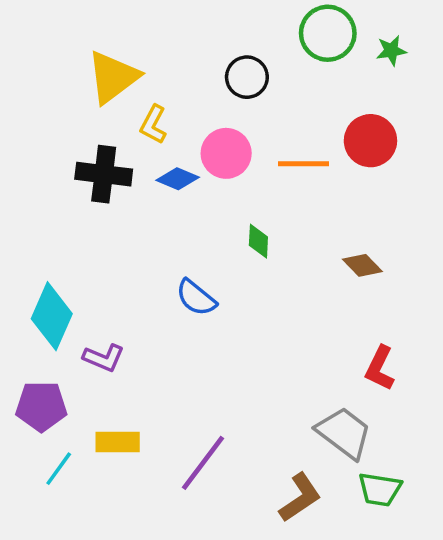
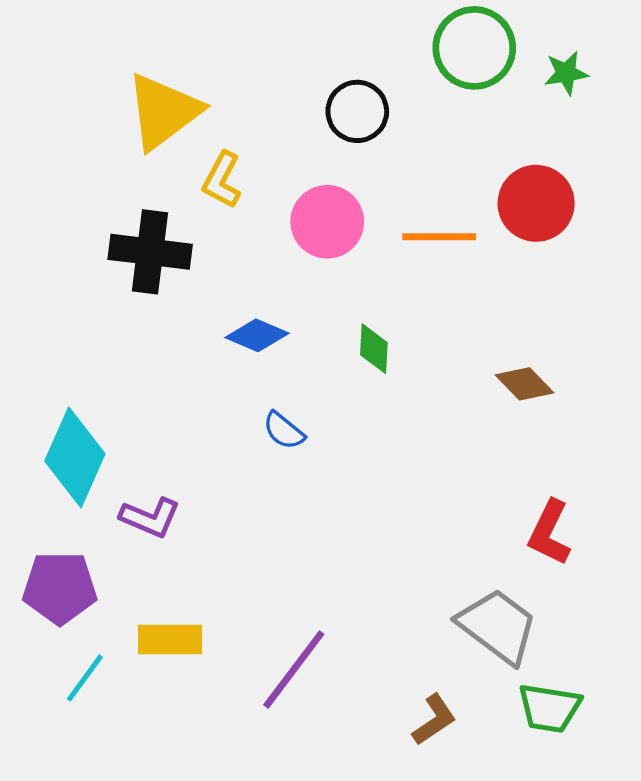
blue diamond: (178, 179) -> (257, 335), moved
blue semicircle: (196, 298) -> (284, 431), size x0.7
brown L-shape: (300, 498) -> (434, 720), size x0.7

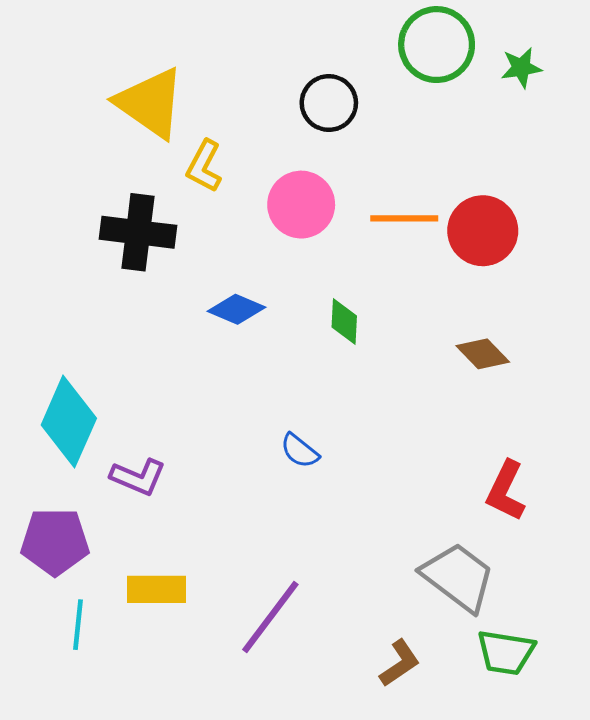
yellow triangle: (163, 111) -> (150, 103), turned -48
red circle: (536, 203) -> (483, 231), moved
blue semicircle: (284, 431) -> (300, 451), moved
cyan line: (85, 678) -> (78, 625), turned -30

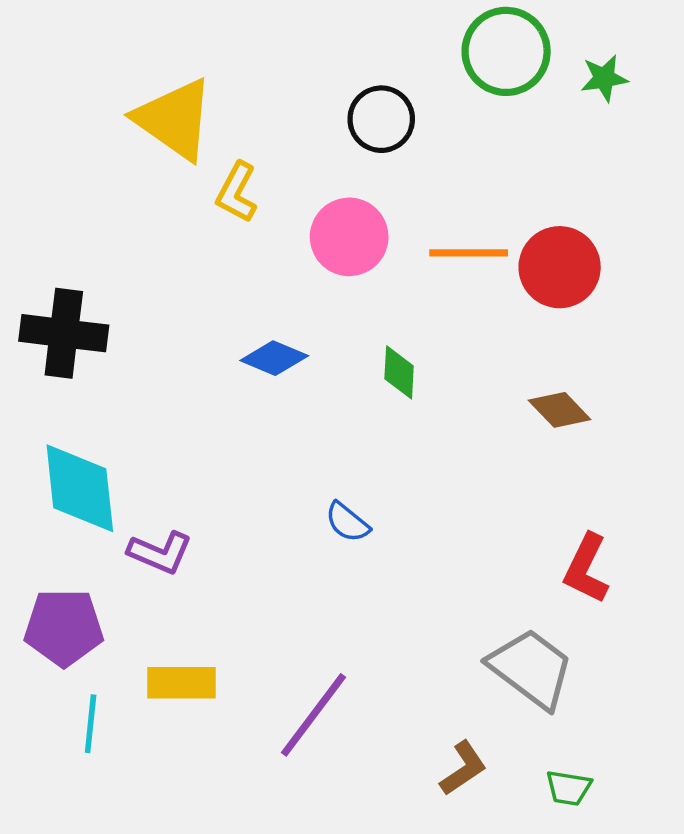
black cross: (138, 232) -> (64, 333), moved
cyan diamond: (69, 422) -> (80, 488), turned -30
green trapezoid: (506, 652) -> (568, 788), moved, size x0.7

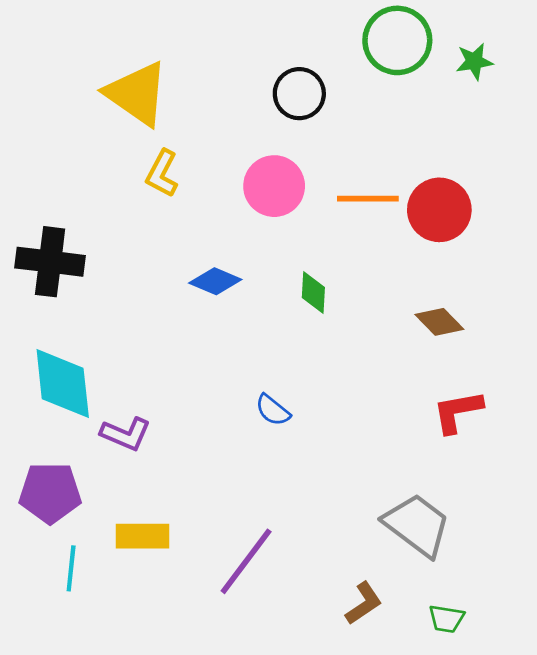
yellow L-shape: (237, 192) -> (162, 173), moved
red L-shape: (586, 569) -> (458, 412), moved, turned 54

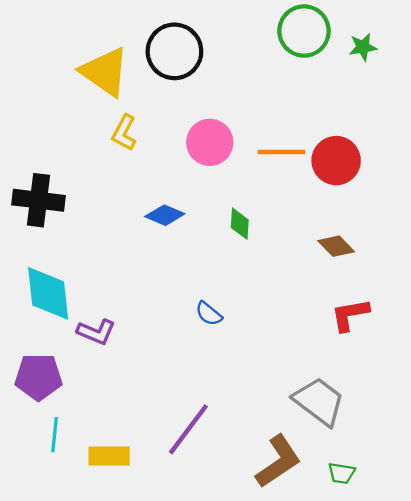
black circle: (299, 94) -> (174, 51), moved, size x1.4
yellow rectangle: (142, 536) -> (109, 456), moved
brown L-shape: (364, 603) -> (278, 461), size x1.6

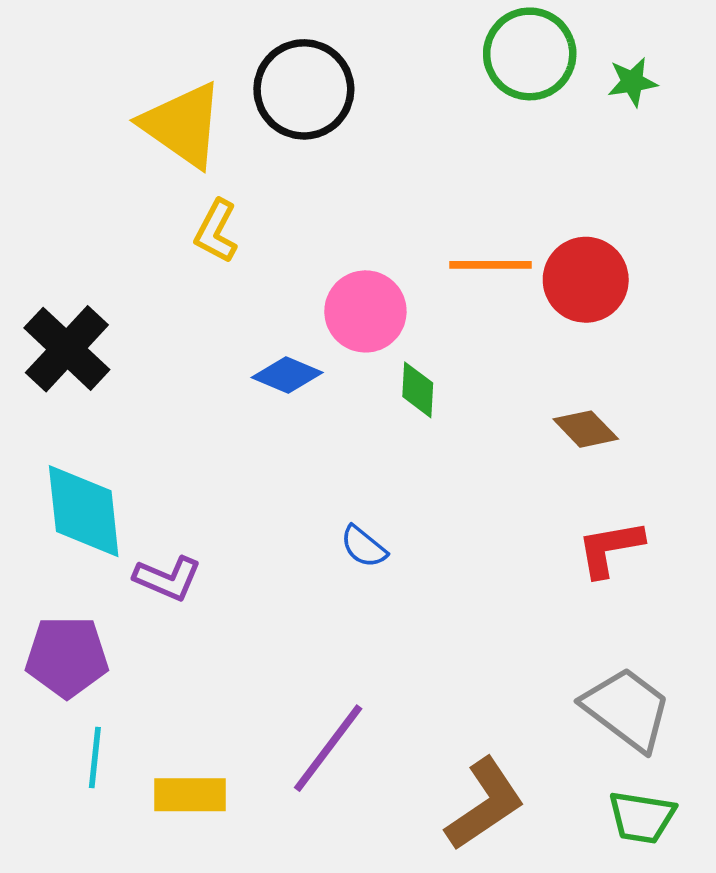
pink circle: (210, 142) -> (365, 311), moved
black cross: (38, 200) -> (67, 349), turned 36
gray trapezoid: (319, 401) -> (627, 709), moved
green trapezoid: (341, 473) -> (642, 817), moved, size x1.4

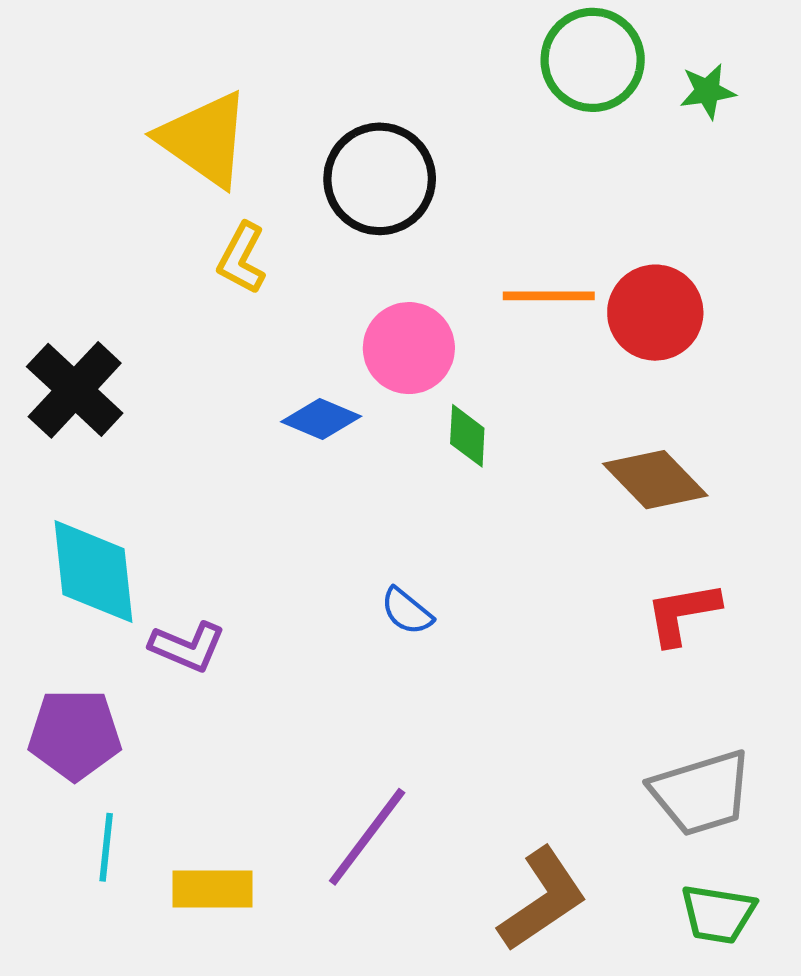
black circle: (304, 89) -> (380, 179), moved
brown diamond: (586, 429) -> (655, 480), size x1.4
gray trapezoid: (627, 709) -> (701, 793), turned 126

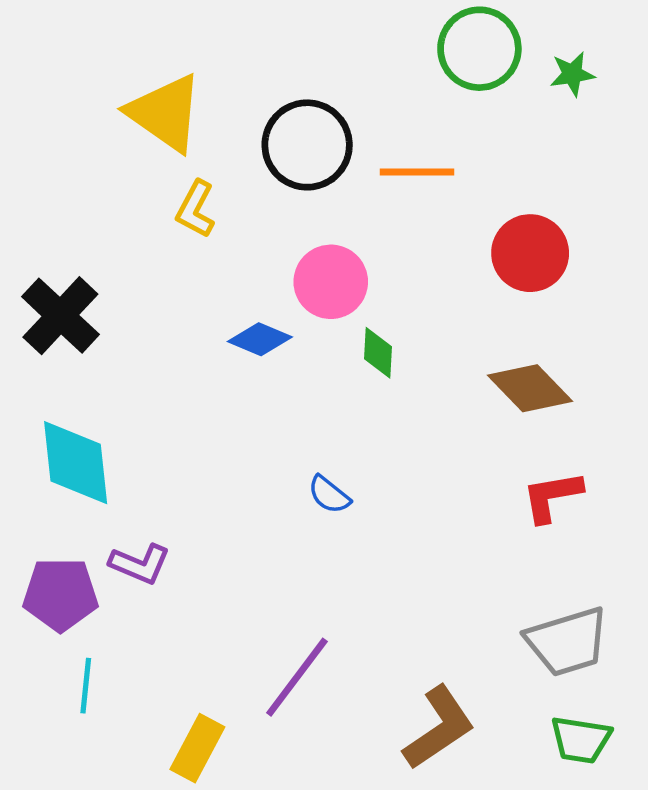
orange line: (549, 296) -> (417, 172), moved
purple L-shape: (187, 647) -> (140, 564), moved
yellow rectangle: (213, 889) -> (197, 748), moved, turned -62

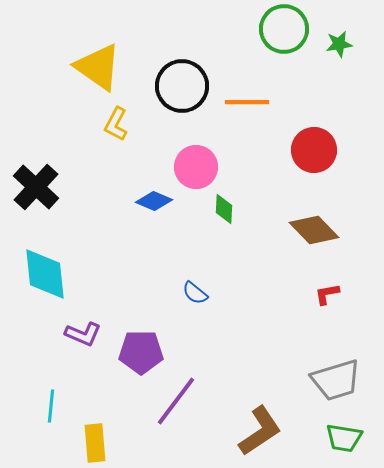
red L-shape: (552, 496) -> (327, 294), size x0.7
purple pentagon: (60, 594) -> (141, 352), moved
yellow rectangle: (197, 748) -> (95, 443), moved, turned -33

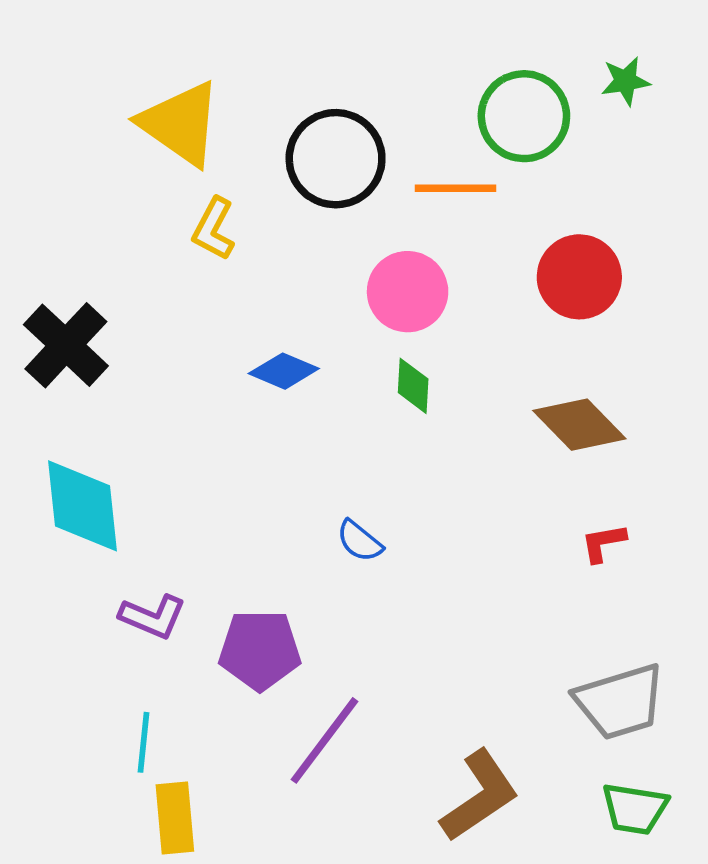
green circle: (284, 29) -> (524, 116), moved
pink circle: (196, 167) -> (408, 292), moved
cyan line: (51, 406) -> (143, 742), moved

